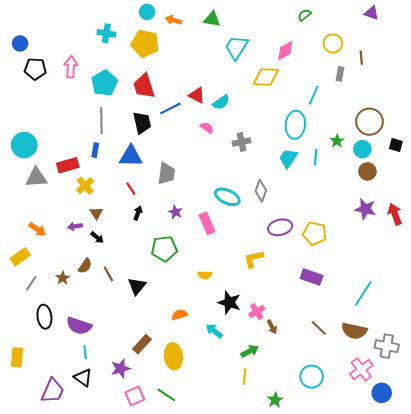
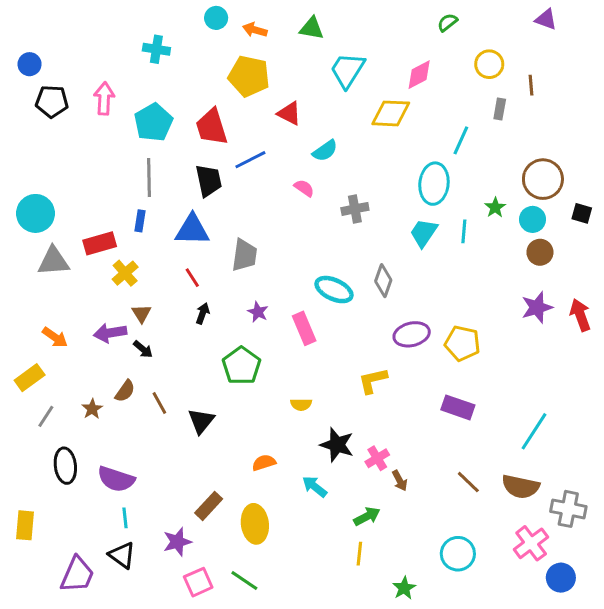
yellow pentagon: (145, 43) -> (249, 76), moved
red triangle: (197, 95) -> (289, 113), moved
purple star: (365, 209) -> (537, 307), turned -30
purple arrow: (75, 226) -> (110, 333), size x1.5
green pentagon: (164, 249) -> (241, 366), turned -30

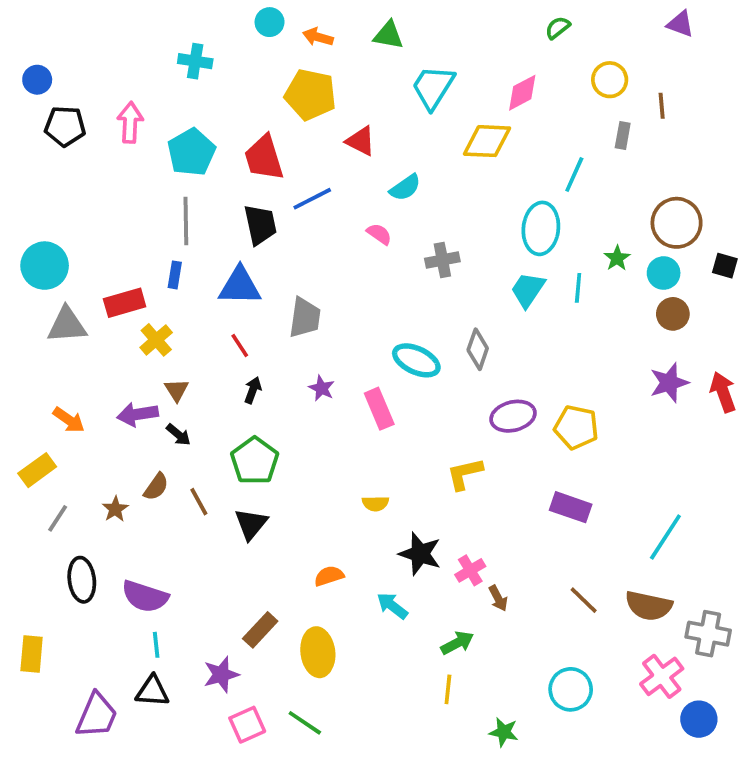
green pentagon: (241, 366) -> (255, 461), moved
black triangle: (122, 555) -> (152, 691), turned -32
green star: (404, 588) -> (504, 732), turned -30

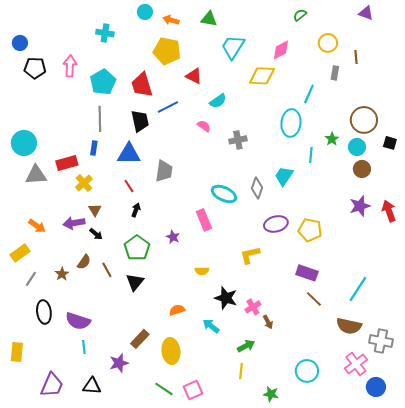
cyan trapezoid: (528, 290) -> (284, 176), moved
purple star: (322, 388) -> (173, 237), moved
brown line: (584, 600) -> (314, 299), moved
black triangle: (152, 691) -> (92, 386), moved
pink square: (247, 725) -> (193, 390), moved

